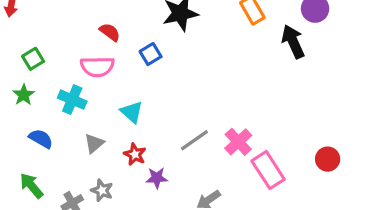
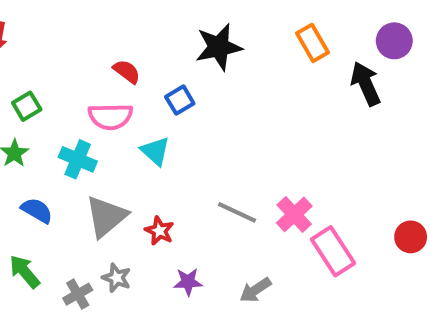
cyan triangle: (132, 112) -> (155, 151), moved
gray line: (194, 140) -> (237, 212), turned 60
gray triangle: (94, 143) -> (106, 216), size x1.6
purple star: (157, 178) -> (188, 282), moved

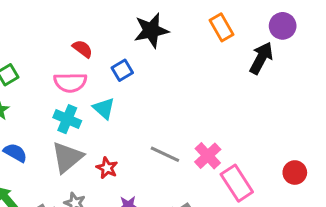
black arrow: (366, 84) -> (261, 58), turned 52
cyan cross: (78, 159) -> (67, 119), moved

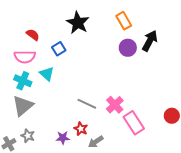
purple circle: (283, 26) -> (128, 48), moved
black star: (151, 30) -> (78, 23), turned -30
red star: (107, 168) -> (81, 129), moved

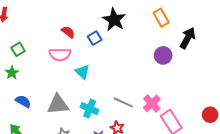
purple circle: (128, 48) -> (163, 55), moved
blue square: (59, 49) -> (95, 38), moved
cyan cross: (23, 81) -> (90, 109), moved
gray triangle: (23, 106) -> (58, 104), turned 35

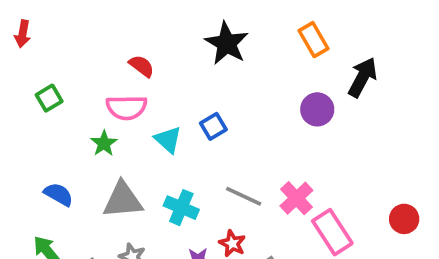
blue square: (95, 38) -> (213, 126), moved
green star: (12, 73) -> (104, 143), moved

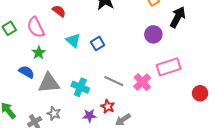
pink semicircle: (127, 108) -> (36, 27), moved, turned 65
cyan triangle: (168, 140) -> (73, 40), moved
blue semicircle: (59, 194) -> (26, 72), moved
pink rectangle: (332, 232) -> (169, 67), moved, turned -75

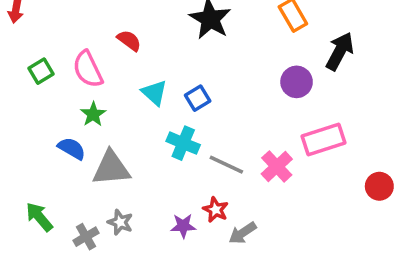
cyan cross: (80, 87) -> (183, 143), moved

